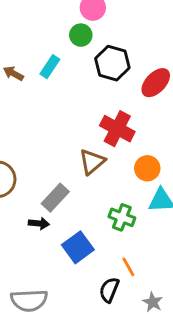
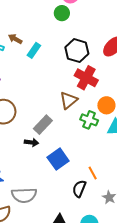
black hexagon: (112, 63) -> (77, 51), moved
cyan rectangle: (50, 67) -> (34, 50), moved
green cross: (122, 217) -> (89, 120), moved

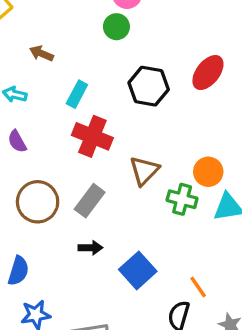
brown arrow: (15, 39) -> (41, 53), moved
red cross: (86, 78) -> (92, 136), moved
gray rectangle: (43, 125) -> (90, 201), moved

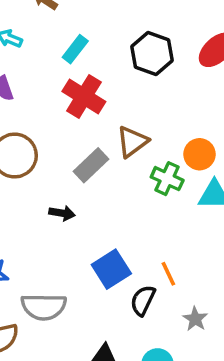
gray rectangle: (90, 201) -> (91, 165), moved
blue square: (138, 270) -> (111, 269), moved

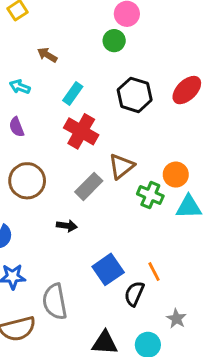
gray semicircle: (44, 307) -> (55, 302), turned 81
gray star: (195, 319) -> (176, 319), moved

